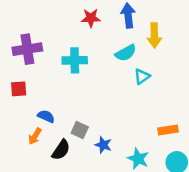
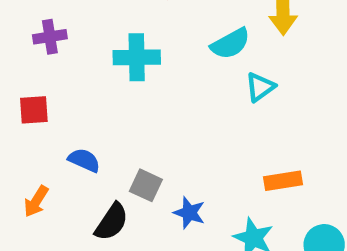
purple cross: (27, 49) -> (50, 37), size x0.6
orange rectangle: (168, 130) -> (283, 181), moved
orange arrow: (35, 136) -> (36, 201), moved

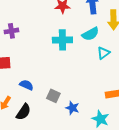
cyan cross: (137, 57) -> (62, 40), moved
black semicircle: (112, 222) -> (23, 112), moved

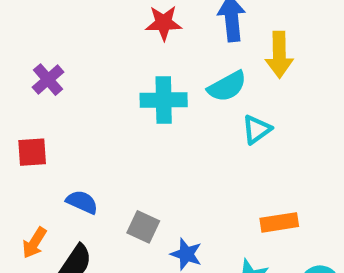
purple cross: (11, 31) -> (48, 80), turned -32

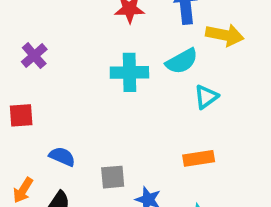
yellow arrow: (279, 55) -> (225, 35), turned -78
orange rectangle: (279, 222) -> (199, 158), moved
gray square: (143, 227) -> (113, 177), turned -30

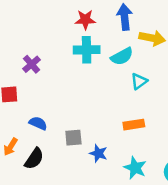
purple cross: (34, 56) -> (32, 64), moved
cyan cross: (129, 72) -> (87, 50), moved

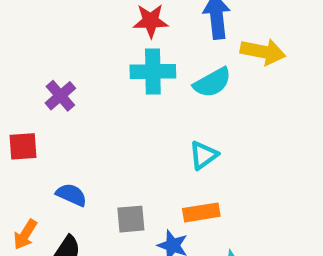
cyan triangle: (139, 81) -> (204, 155), moved
orange rectangle: (134, 125) -> (201, 212), moved

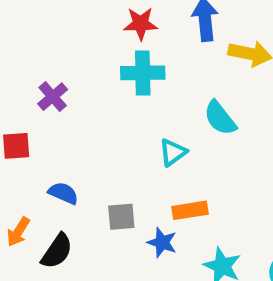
cyan semicircle: (212, 83) -> (220, 118), moved, turned 81
cyan triangle: (204, 155) -> (173, 152), moved

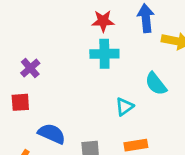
purple cross: (53, 97) -> (30, 68), moved
blue semicircle: (63, 193) -> (52, 134), size x1.4

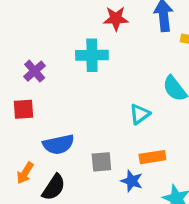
cyan cross: (104, 54) -> (92, 55), moved
blue semicircle: (52, 134) -> (58, 144), turned 144

